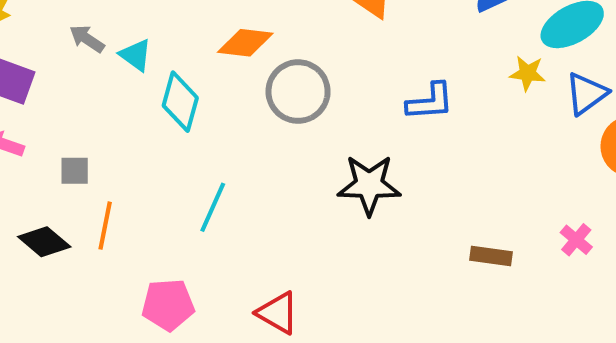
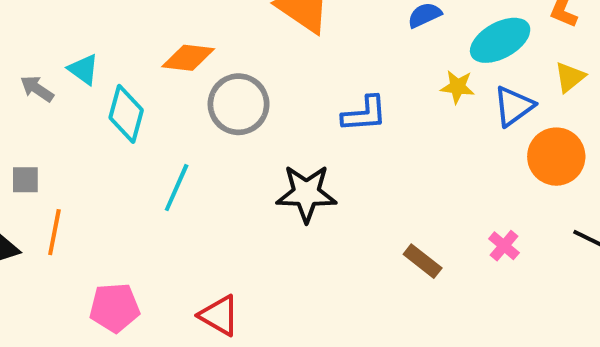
gray arrow: (87, 39) -> (37, 89), moved
cyan line: (213, 207) -> (177, 188), moved
brown rectangle: (491, 256) -> (423, 261), turned 30

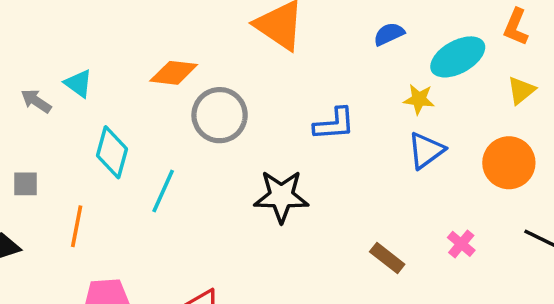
blue triangle: (514, 106) -> (426, 150), moved
cyan diamond: (126, 114) -> (112, 152), moved
orange line: (54, 232) -> (77, 226), moved

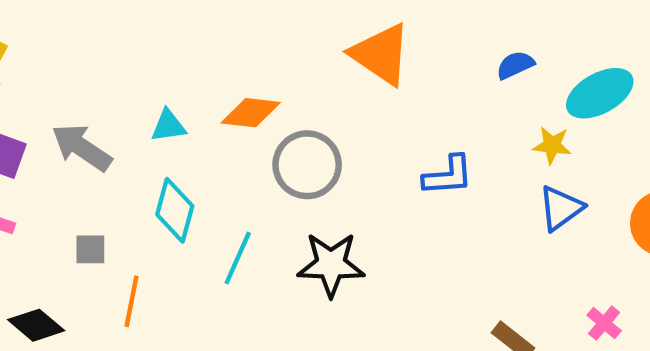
cyan triangle: (78, 83) -> (168, 126), moved, turned -44
gray arrow: (36, 101) -> (82, 147), size x1.6
gray square: (26, 184) -> (90, 249), moved
black star: (281, 196) -> (331, 264), moved

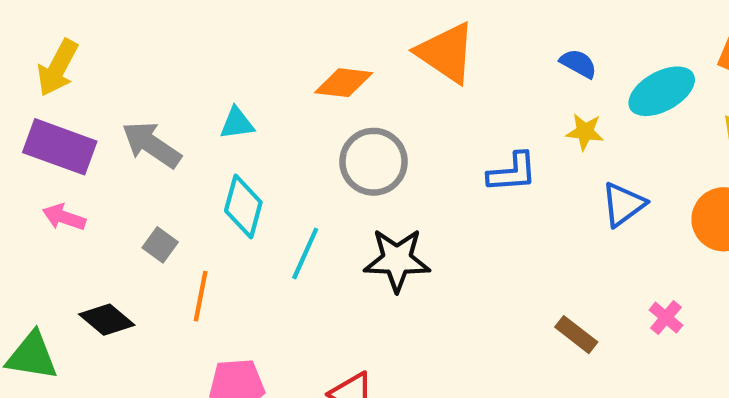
blue semicircle: (515, 65) -> (578, 64), turned 54
orange diamond: (251, 113) -> (344, 83), moved
yellow star: (552, 145) -> (585, 132), moved
gray square: (90, 249) -> (160, 245), turned 36

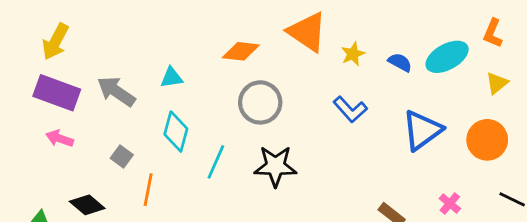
blue semicircle: (578, 64) -> (400, 62), moved
yellow star: (585, 132) -> (353, 54), moved, turned -30
blue L-shape: (512, 172) -> (350, 109), turned 52
blue triangle: (623, 204) -> (422, 130), size x1.4

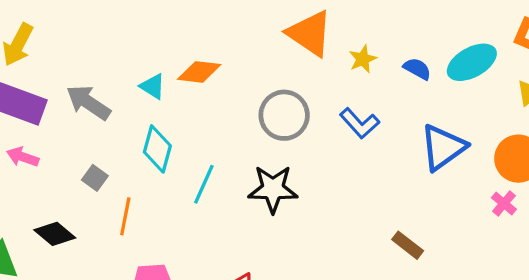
orange diamond: (241, 51) -> (199, 72), moved
cyan triangle: (172, 78) -> (153, 86), turned 40
gray circle: (260, 102) -> (284, 115), moved
pink cross: (450, 204) -> (504, 203), moved

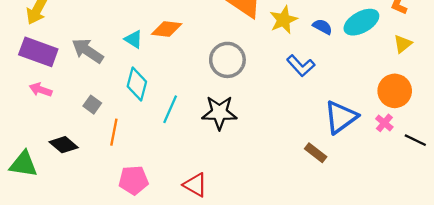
yellow star: (363, 59) -> (284, 20), size x1.4
blue L-shape: (360, 123) -> (301, 66), moved
blue triangle: (443, 147) -> (341, 117), moved

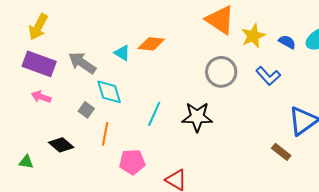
gray circle: (227, 60) -> (221, 72), moved
cyan diamond: (137, 84) -> (109, 92), moved, turned -32
green triangle: (23, 164) -> (26, 162), size x0.6
pink pentagon: (133, 180) -> (132, 162), moved

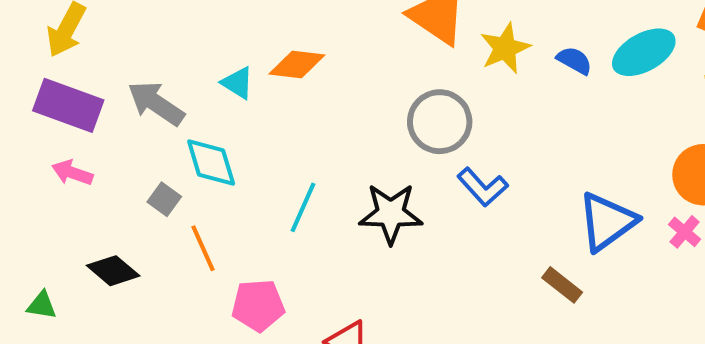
blue L-shape: (268, 76) -> (483, 187), moved
orange line: (105, 134) -> (203, 248), turned -35

